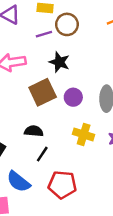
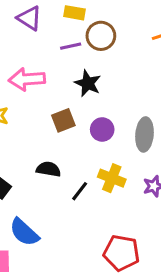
brown square: (43, 92) -> (63, 120), size x0.7
black line: (42, 154) -> (80, 191), moved
red pentagon: (62, 185) -> (121, 253), moved

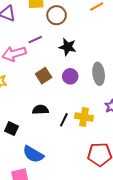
purple line: (71, 46) -> (35, 40), moved
black star: (88, 83) -> (68, 47), moved
yellow cross: (112, 178) -> (84, 117), moved

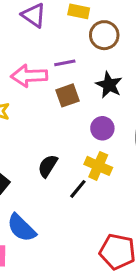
brown square: (44, 76) -> (68, 95), moved
black semicircle: (40, 110) -> (48, 166), turned -70
yellow cross: (84, 117) -> (98, 166), moved

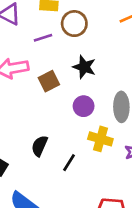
purple line: (65, 63) -> (43, 38), moved
yellow cross: (98, 166) -> (100, 139), moved

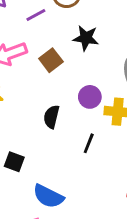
purple circle: (84, 106) -> (90, 97), moved
black semicircle: (40, 146) -> (51, 117), moved

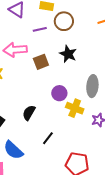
black semicircle: (51, 117) -> (29, 113), moved
black line: (89, 143) -> (48, 138), moved

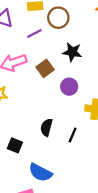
purple circle: (59, 93) -> (69, 87), moved
black line: (48, 138) -> (73, 135), moved

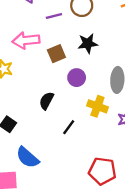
black star: (72, 52) -> (88, 43), turned -30
black semicircle: (46, 127) -> (46, 101), moved

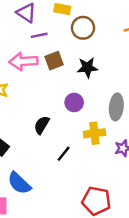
purple line: (54, 16) -> (39, 35), moved
brown square: (56, 54) -> (54, 61), moved
yellow cross: (97, 106) -> (94, 133), turned -30

